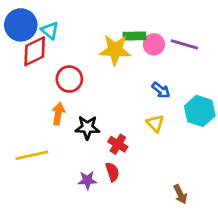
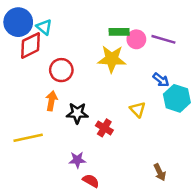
yellow star: (115, 50) -> (112, 59), moved
blue arrow: (161, 90) -> (161, 80), moved
red semicircle: (112, 172) -> (91, 181), moved, turned -42

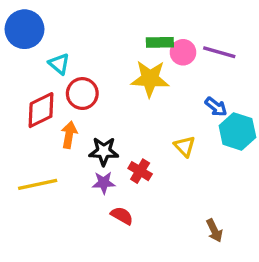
cyan triangle: (44, 27) -> (59, 64), moved
red diamond: (31, 45) -> (41, 110), moved
purple star: (77, 160) -> (104, 183), moved
red semicircle: (91, 181) -> (122, 216), moved

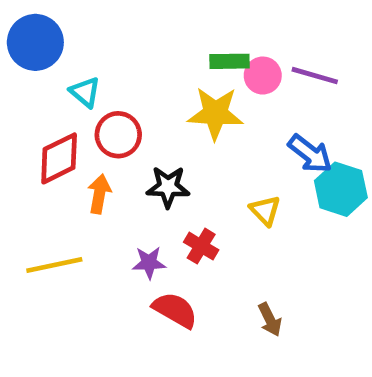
blue arrow: (216, 107) -> (310, 154), size x1.4
black star: (104, 151) -> (168, 187), moved
red semicircle: (122, 216) -> (175, 310), size x1.4
brown arrow: (214, 231) -> (270, 319), moved

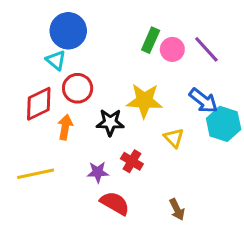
blue circle: (35, 42) -> (68, 31), moved
green rectangle: (230, 61) -> (151, 40), turned -65
purple line: (315, 76) -> (206, 49), turned 32
yellow star: (215, 113) -> (144, 101), moved

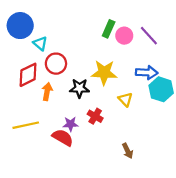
blue circle: (68, 31) -> (20, 26), moved
blue arrow: (203, 101) -> (147, 73), turned -35
red semicircle: (115, 203) -> (63, 137), moved

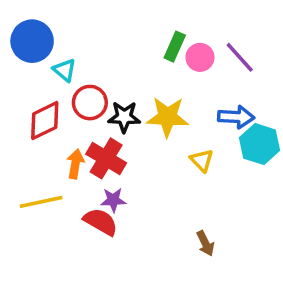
black star: (79, 88) -> (124, 117), moved
orange arrow: (47, 92) -> (75, 164), moved
red cross: (95, 116) -> (106, 158), moved, size x1.5

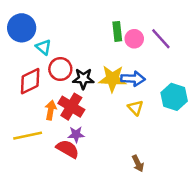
green rectangle: (175, 47) -> (117, 31), turned -30
blue arrow: (236, 117) -> (133, 79), moved

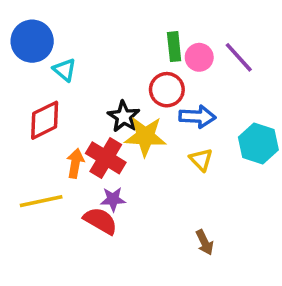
red circle: (60, 69) -> (167, 90), moved
black star: (83, 79) -> (124, 117), turned 30
yellow star: (112, 79) -> (145, 136), moved

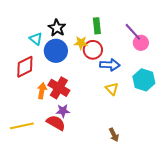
blue circle: (32, 41) -> (56, 51), moved
pink circle: (199, 57) -> (141, 43), moved
black star: (124, 117) -> (57, 28), moved
yellow star: (145, 136) -> (81, 43), moved, size x0.6
yellow line: (41, 201) -> (22, 126), moved

